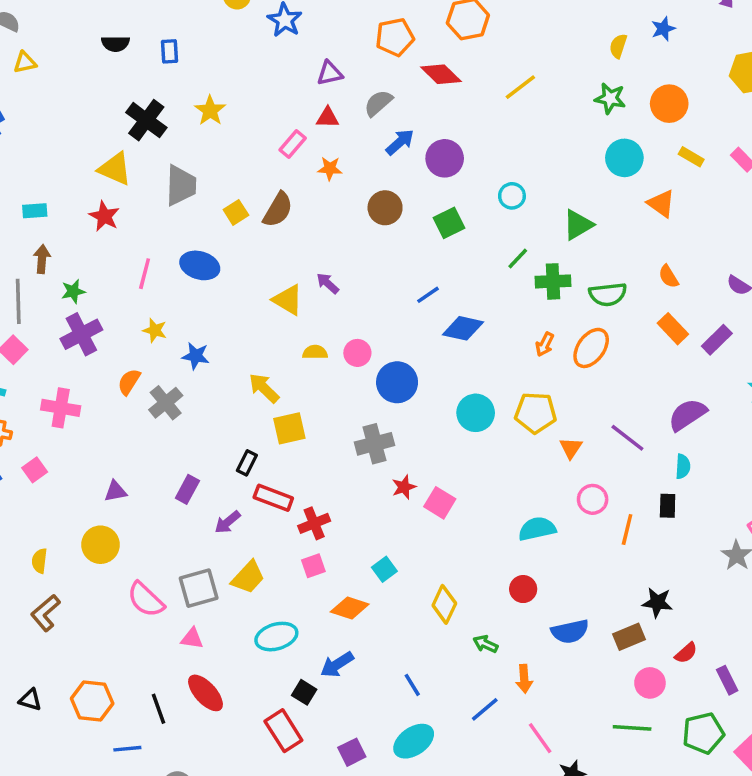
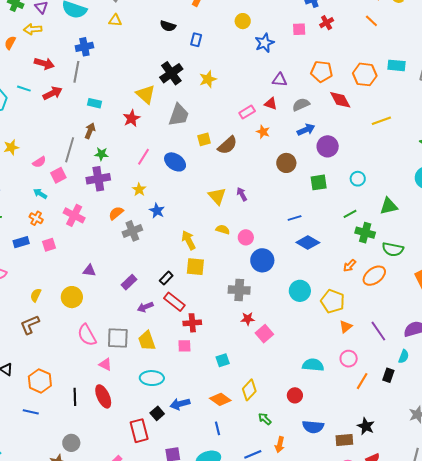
yellow trapezoid: (248, 577) -> (147, 341), turned 100
orange diamond: (350, 608) -> (220, 399), moved
blue line: (127, 749) -> (31, 412), moved

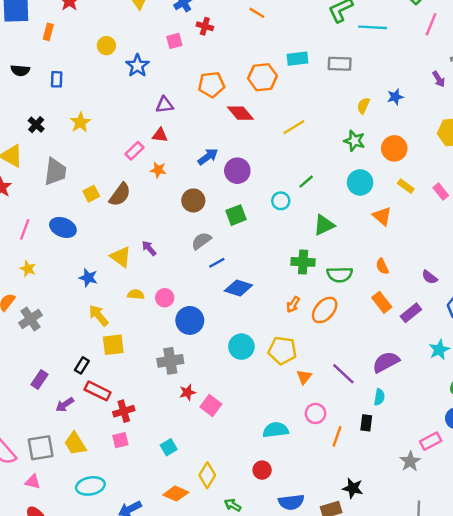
red cross: (327, 23) -> (205, 26), turned -32
black cross: (171, 73) -> (36, 125), size x0.6
gray semicircle: (301, 105) -> (201, 241), moved
blue star: (157, 211) -> (88, 278), moved
green line: (350, 214) -> (306, 182), moved

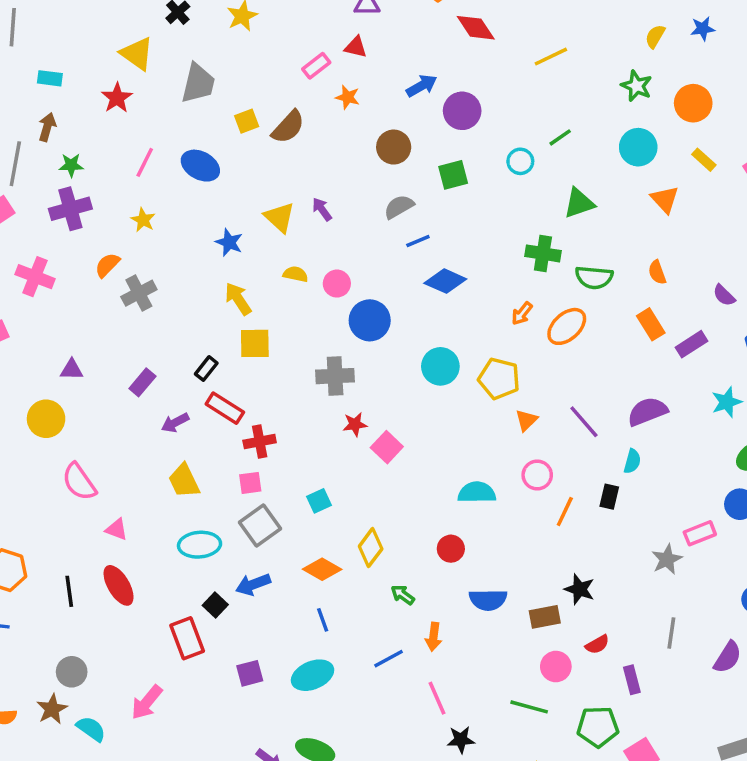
gray square: (41, 448) -> (260, 525), moved, turned -32

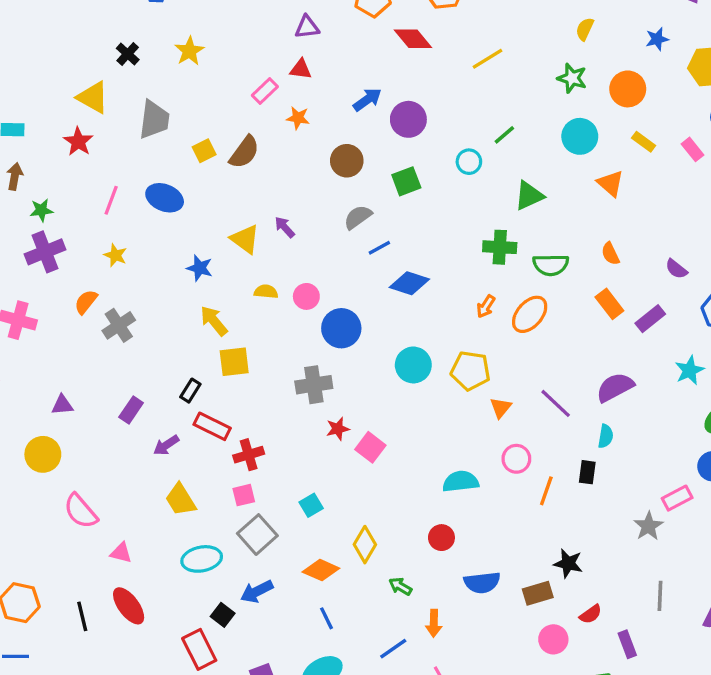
blue star: (703, 29) -> (657, 39), moved

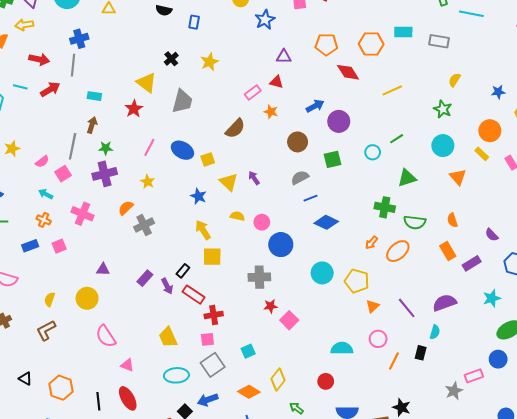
orange circle: (628, 89) -> (490, 131), moved
yellow square: (204, 151) -> (208, 160), moved
purple arrow: (166, 445) -> (167, 286), moved, turned -91

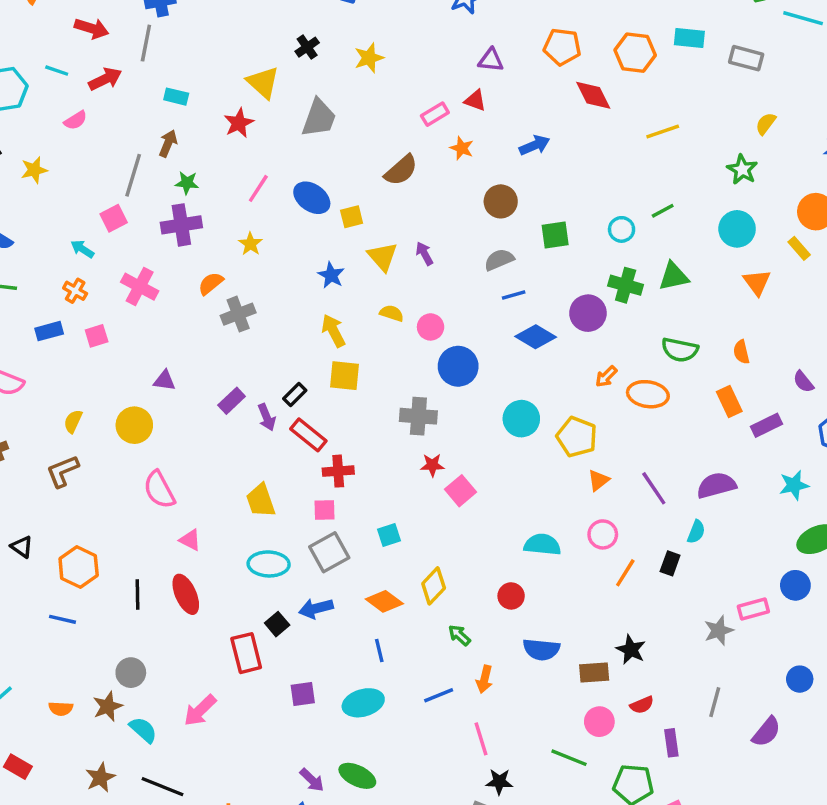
purple circle: (339, 121) -> (588, 313), moved
pink semicircle: (42, 161) -> (76, 120), moved
green cross: (385, 207) -> (626, 285), moved
orange ellipse: (398, 251) -> (648, 394), turned 45

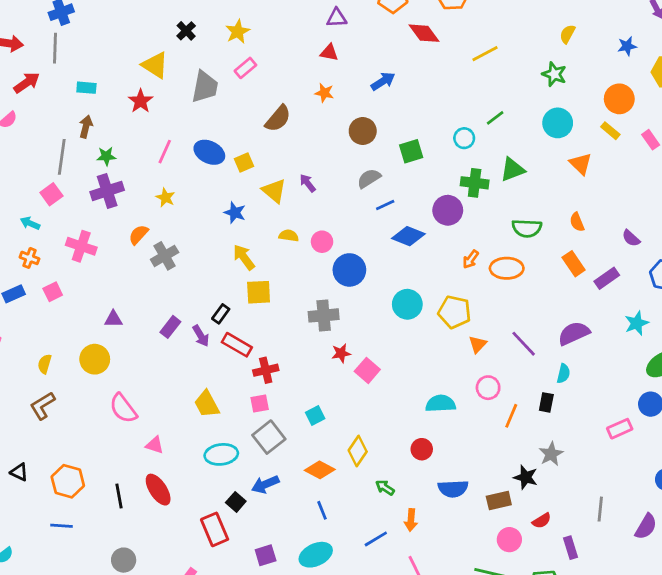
pink rectangle: (435, 114) -> (245, 68), moved
gray star: (719, 630) -> (551, 454), moved

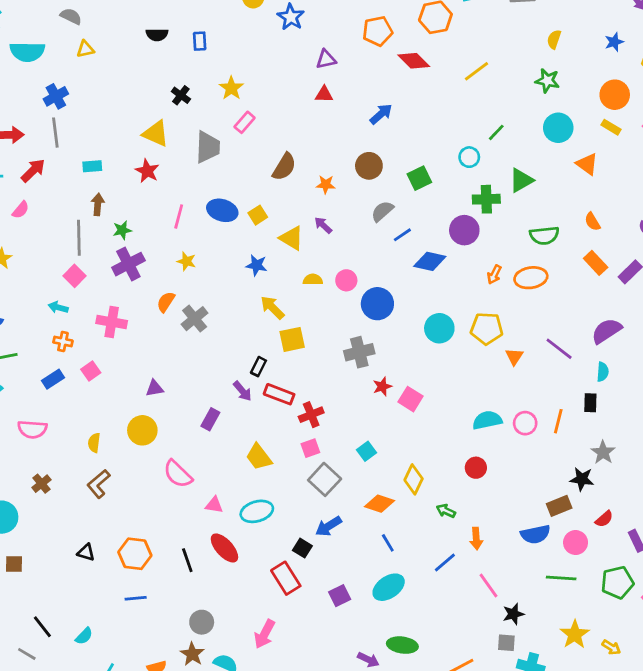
orange star: (324, 93) -> (326, 184), moved
purple rectangle: (170, 327) -> (210, 419), moved
pink circle: (488, 388) -> (525, 423), moved
cyan ellipse: (221, 454) -> (257, 511), moved
blue semicircle: (453, 489) -> (535, 534), moved

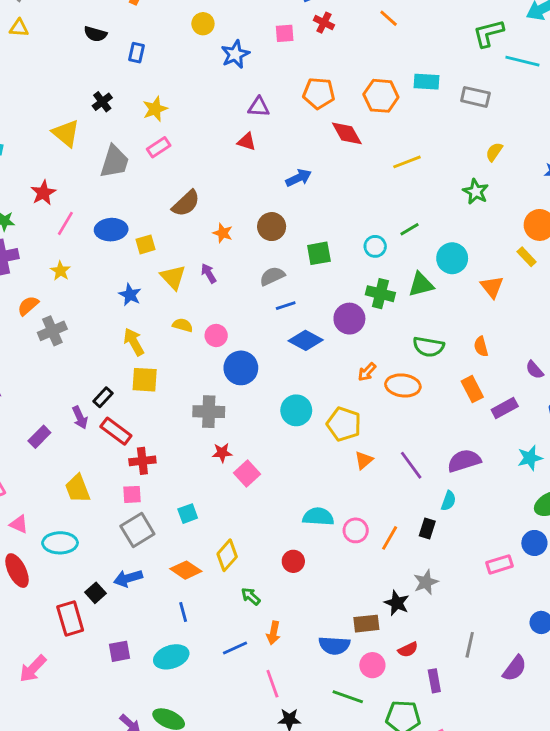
cyan circle: (558, 128) -> (452, 258), moved
red star: (147, 171) -> (43, 193), moved
blue ellipse: (222, 210) -> (111, 230), turned -36

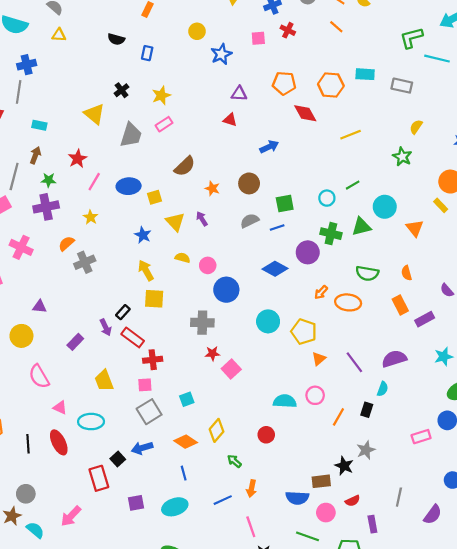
blue line: (286, 306) -> (277, 228), moved
pink circle: (356, 530) -> (315, 395), moved

